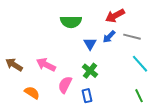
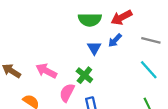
green semicircle: (71, 22) -> (90, 20), moved
gray line: (132, 37) -> (151, 40), moved
green cross: (90, 71) -> (84, 75), moved

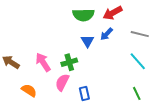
pink arrow: (46, 71) -> (43, 62), turned 30
green cross: (84, 75) -> (69, 62), moved, turned 35

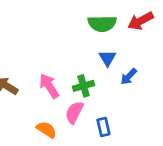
blue arrow: (107, 34) -> (129, 77), moved
orange semicircle: (29, 90) -> (46, 130), moved

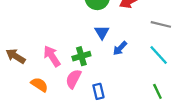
orange semicircle: (46, 130) -> (39, 85), moved

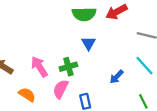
blue arrow: (120, 48) -> (117, 77), moved

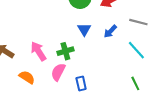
blue arrow: (117, 77) -> (110, 31), moved

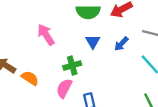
pink arrow: (38, 51) -> (46, 35), moved
orange semicircle: (27, 77) -> (30, 78), moved

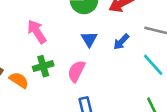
green cross: (72, 66) -> (43, 66), moved
pink semicircle: (64, 88) -> (76, 71), moved

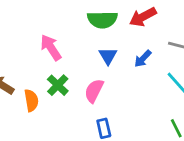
green cross: (43, 66) -> (58, 85), turned -30
orange semicircle: (19, 80) -> (31, 100), turned 48

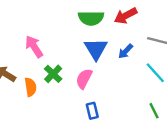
pink arrow: (51, 48) -> (34, 47), moved
blue triangle: (108, 56) -> (96, 49), size x1.5

